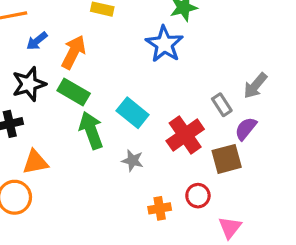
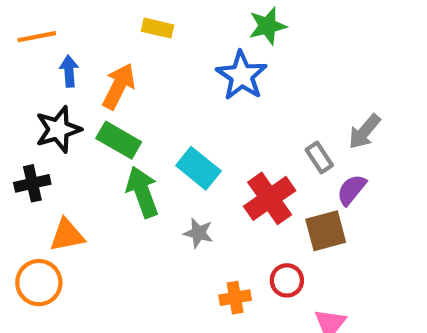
blue arrow: (37, 41) -> (69, 71), turned 125

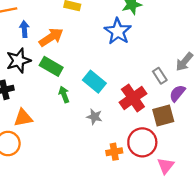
orange arrow: (119, 86) -> (51, 37), turned 30
green arrow: (142, 192) -> (64, 94), size x0.6
red circle: (287, 280) -> (142, 142), size x1.6

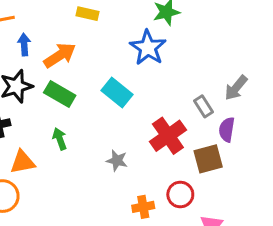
cyan rectangle: (94, 82) -> (117, 92), moved
purple semicircle: (177, 93) -> (227, 130), turned -30
green arrow: (64, 94) -> (60, 139), moved
red circle: (142, 142) -> (180, 195), size x0.7

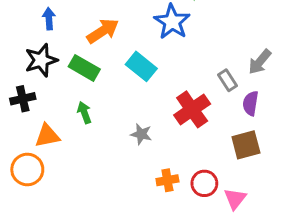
orange arrow: (60, 55) -> (103, 31), moved
brown square: (208, 159) -> (246, 145), moved
red circle: (180, 195) -> (204, 183), moved

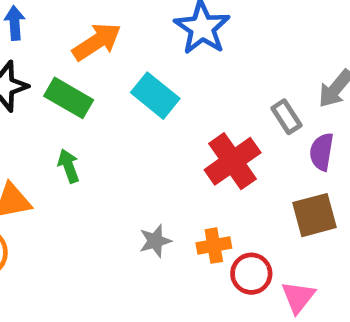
gray star: (141, 134) -> (155, 241), moved, turned -30
orange cross: (167, 180) -> (214, 246), moved

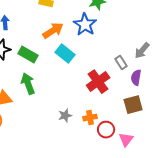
orange arrow: (97, 42) -> (53, 31), moved
green arrow: (69, 166) -> (28, 84), size x1.5

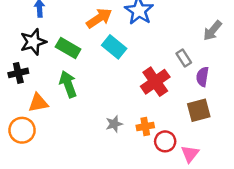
gray arrow: (142, 51) -> (212, 31), moved

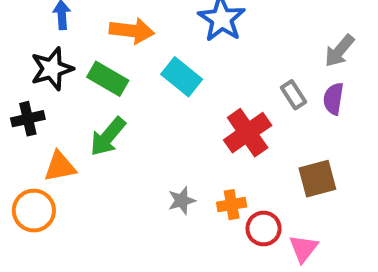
orange arrow: (99, 18) -> (132, 31), moved, turned 40
purple semicircle: (202, 77) -> (333, 99), moved
green arrow: (68, 84) -> (108, 137), turned -120

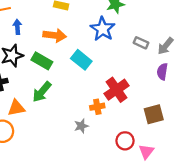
gray rectangle: (293, 95) -> (141, 43), moved, turned -32
orange cross: (232, 205) -> (97, 107), moved

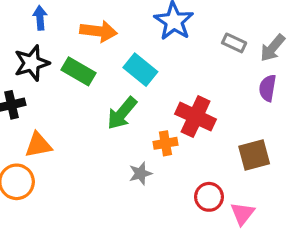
red cross: (116, 90) -> (196, 117), turned -30
green arrow: (42, 92) -> (122, 113), moved

